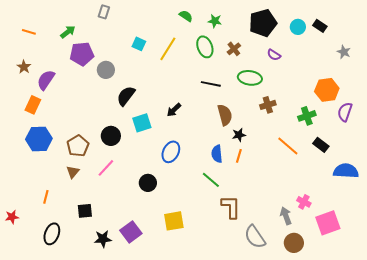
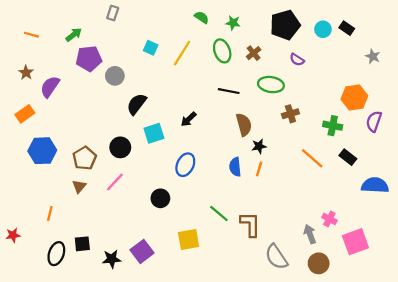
orange rectangle: (33, 105) -> (25, 114), moved, turned 30
green cross: (307, 116) -> (333, 126), turned 30
green line: (211, 180) -> (219, 213), moved
black square: (85, 211) -> (82, 244), moved

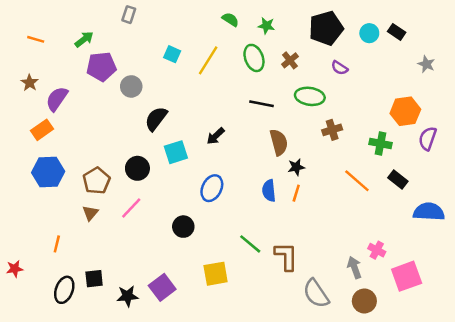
orange rectangle: (25, 114) -> (42, 130), moved

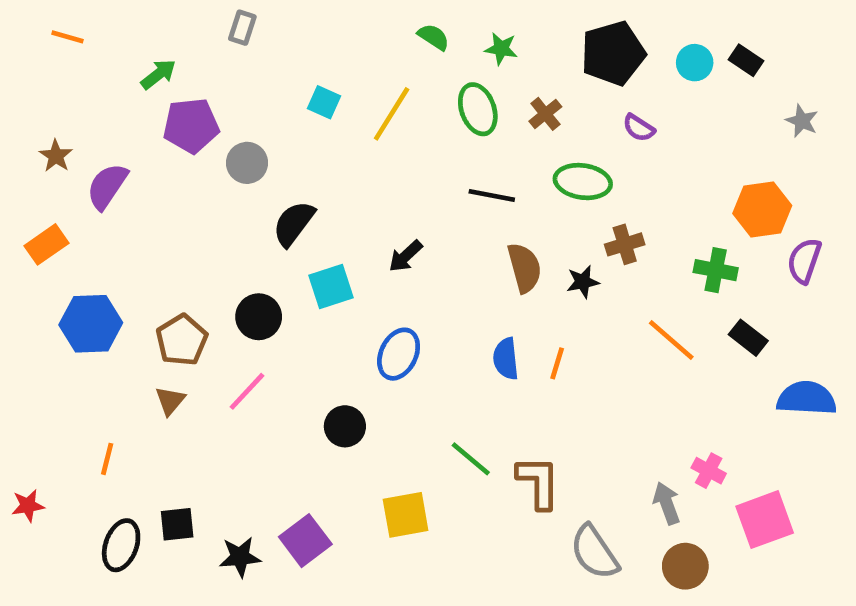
orange line: (36, 39) -> (67, 37), moved
orange rectangle: (42, 130) -> (47, 244), moved
black star: (296, 167) -> (583, 282), moved

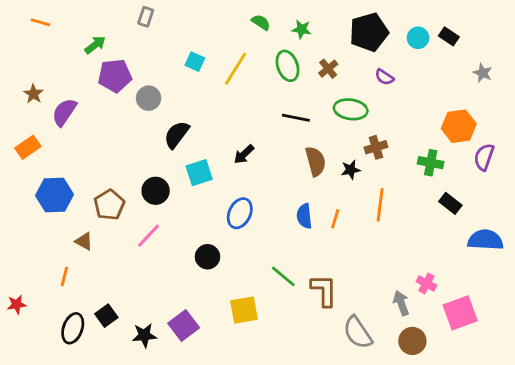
orange line: (671, 340) -> (380, 205), moved, turned 56
brown triangle: (170, 401) -> (84, 241), moved, turned -42
black square: (177, 524) -> (106, 316), turned -30

